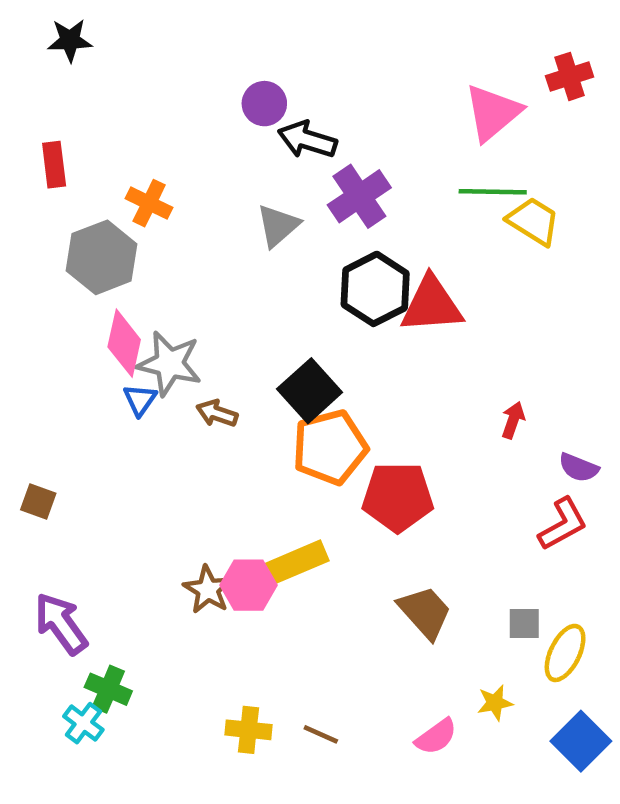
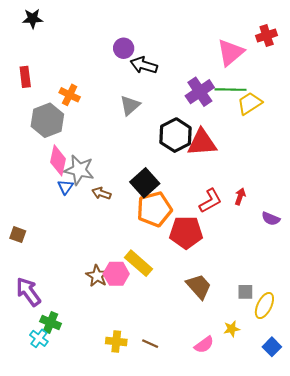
purple cross: (359, 196) -> (200, 92), moved
yellow trapezoid: (533, 221) -> (250, 103), turned -65
red L-shape: (563, 524) -> (210, 201), moved
yellow rectangle: (296, 563) -> (138, 263), turned 64
blue square: (581, 741) -> (272, 347), size x0.7

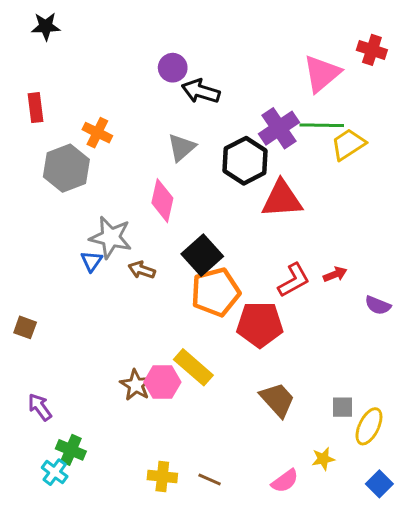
red cross: (267, 36) -> (372, 50), turned 36
black hexagon: (175, 135) -> (245, 161), moved
pink diamond: (58, 160) -> (162, 201), moved
red arrow: (240, 196) -> (335, 274), turned 49
purple arrow: (28, 292) -> (40, 407), size x0.7

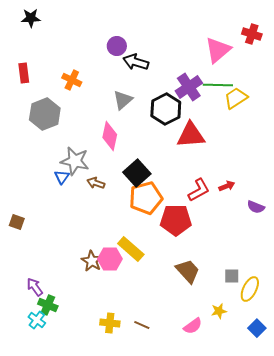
orange cross: (97, 133) -> (72, 80), moved
purple arrow: (40, 407) -> (35, 287), moved

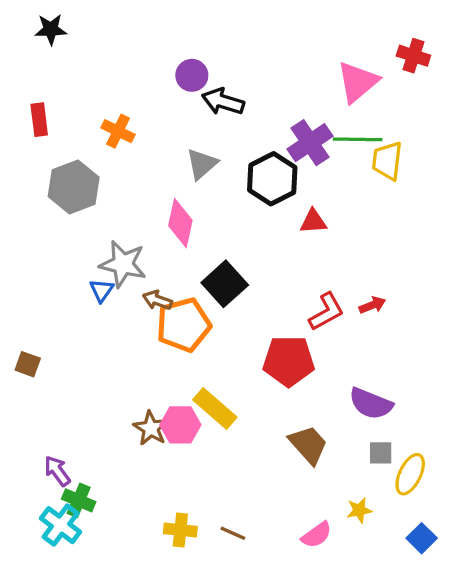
yellow trapezoid: (236, 98) -> (387, 161), turned -50
red triangle: (191, 135) -> (313, 221), size x0.6
orange pentagon: (146, 198) -> (184, 325), moved
purple semicircle: (256, 207) -> (371, 404), moved, size x1.5
cyan cross: (37, 320) -> (61, 525), size x1.4

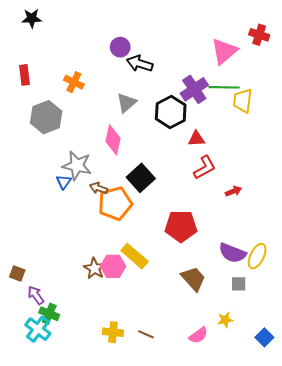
red L-shape: (326, 312) -> (205, 168), moved
brown square: (28, 364) -> (17, 274), moved
yellow ellipse: (410, 474) -> (257, 256), moved

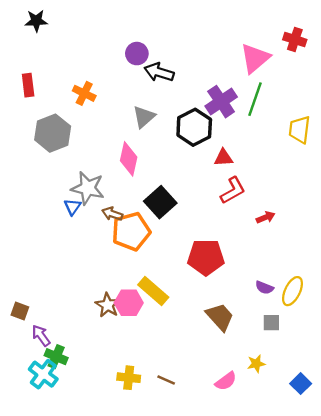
green line: (224, 87) -> (255, 99), turned -72
yellow trapezoid: (243, 101) -> (300, 130), moved
purple semicircle: (232, 253) -> (264, 288), size x0.6

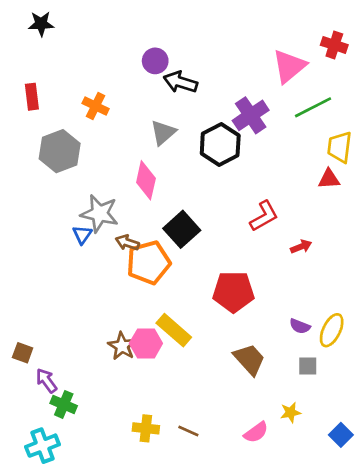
green line: (255, 99) -> (313, 107), moved, turned 44
red triangle: (223, 158) -> (329, 179), moved
cyan cross: (43, 374) -> (42, 446), moved, turned 32

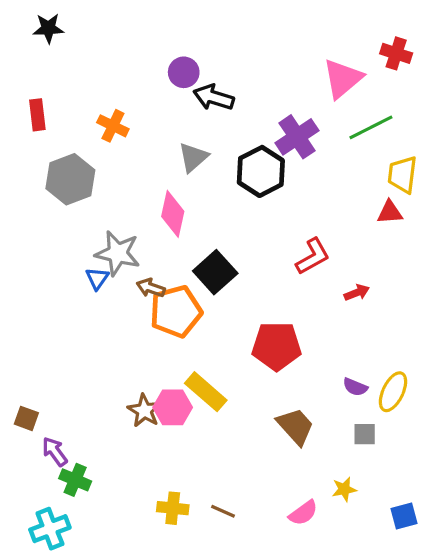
blue square: (341, 435) -> (404, 516), turned 30

